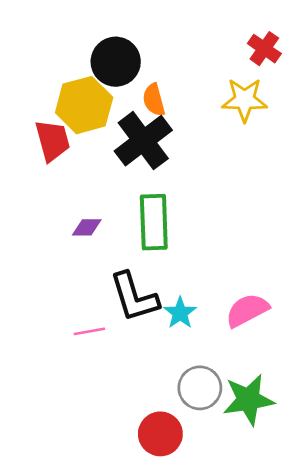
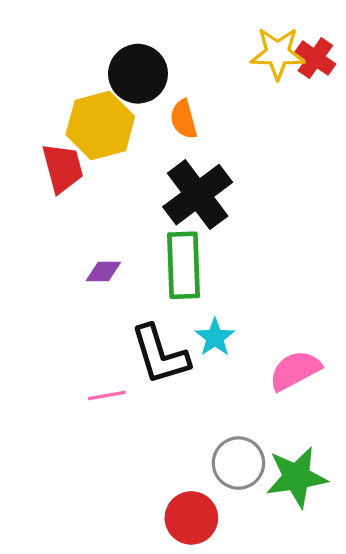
yellow star: (245, 100) -> (278, 53), moved
black cross: (143, 141) -> (198, 195), moved
cyan star: (180, 313) -> (215, 337), moved

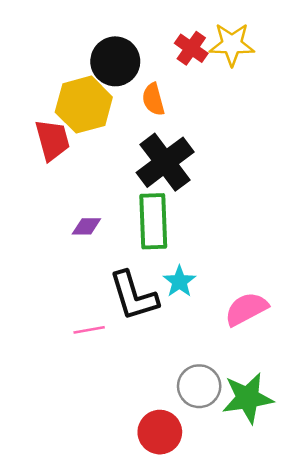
red cross: (315, 58) -> (191, 48), moved

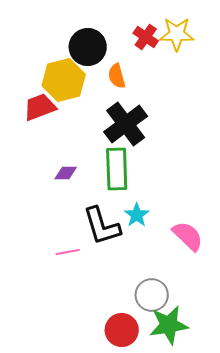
red trapezoid: (52, 140) -> (40, 107), turned -96
pink semicircle: (246, 309) -> (188, 236), turned 72
green star: (248, 398) -> (169, 325), moved

